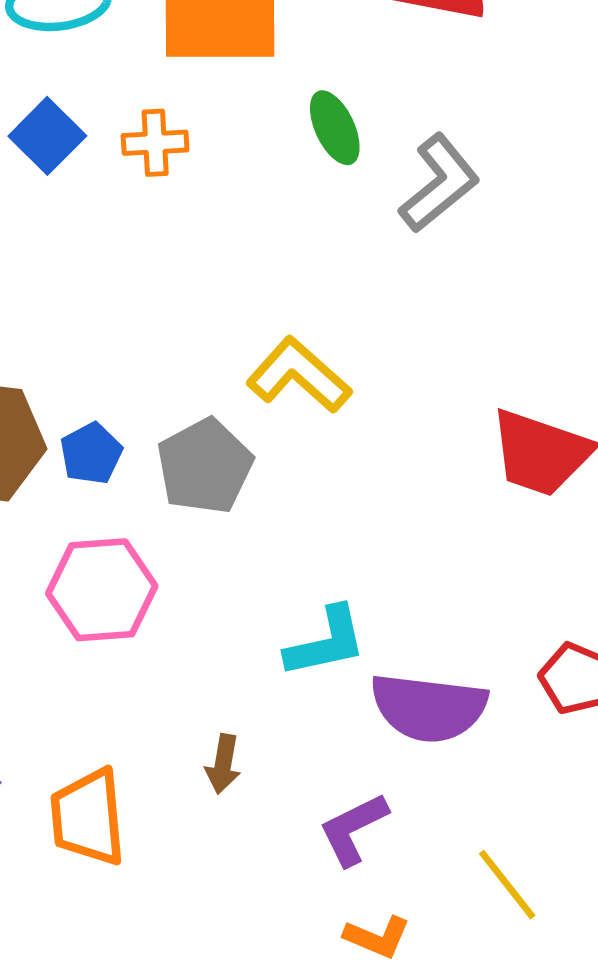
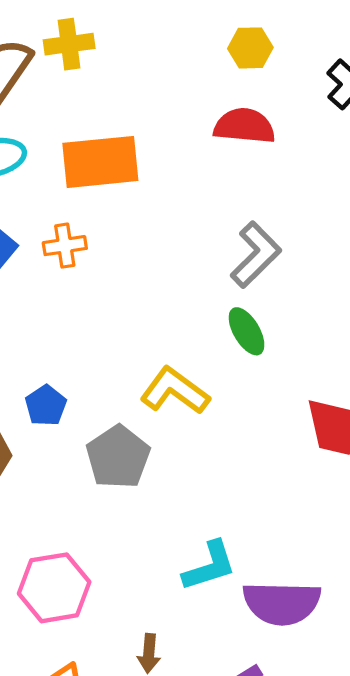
green ellipse: (335, 128) -> (247, 331), moved
blue pentagon: (91, 453) -> (46, 406), moved
pink hexagon: (102, 590) -> (54, 588), moved

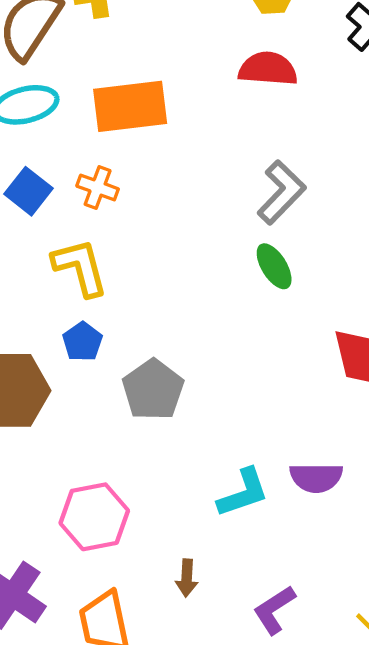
orange cross: (65, 246) -> (98, 187), turned 30
yellow L-shape: (175, 391) -> (80, 267), moved, turned 40
purple semicircle: (282, 603) -> (316, 478), moved, size x0.7

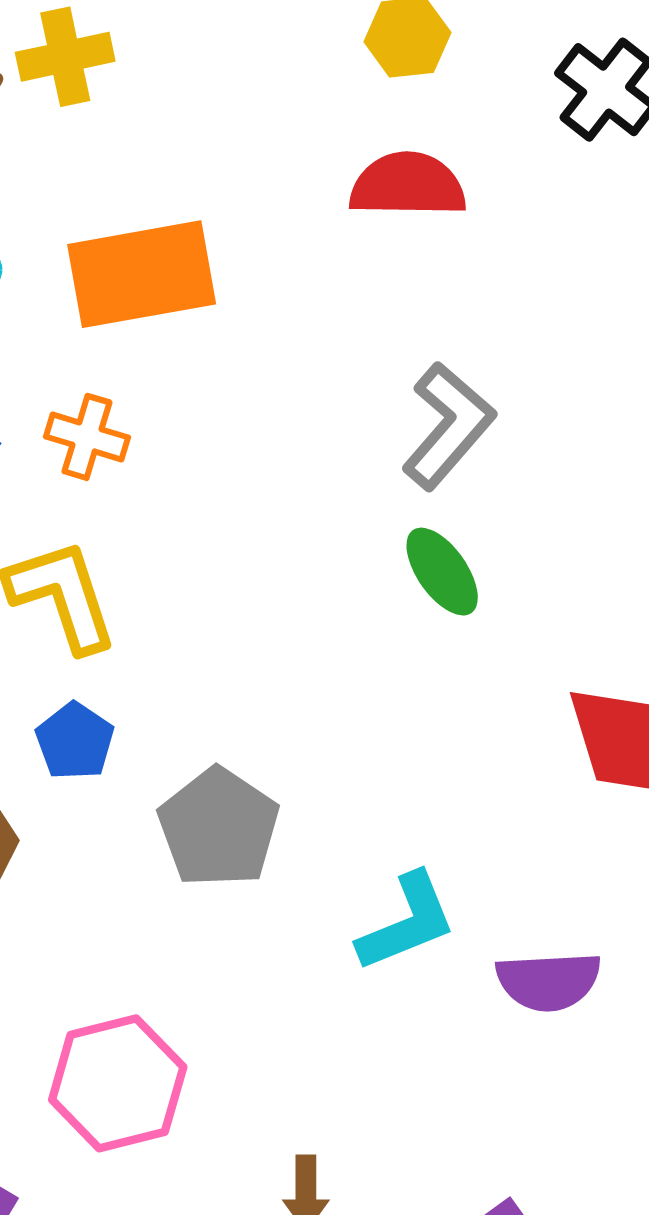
cyan L-shape: (243, 493) -> (407, 922), moved

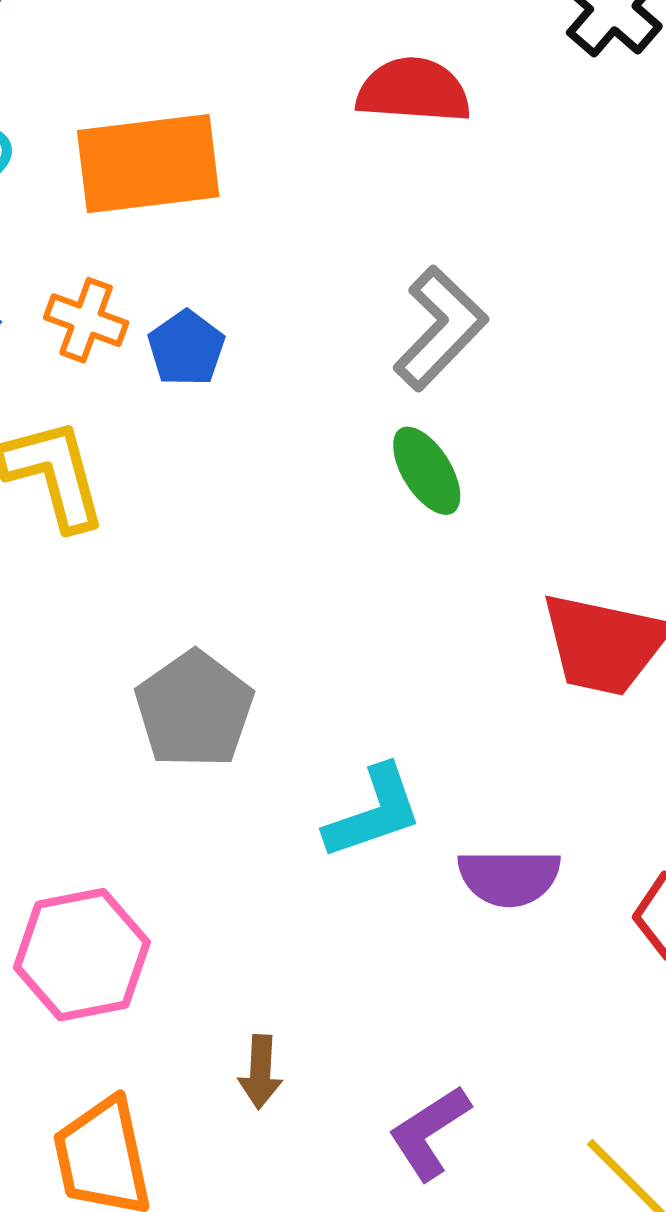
blue pentagon: (75, 741) -> (186, 348), moved

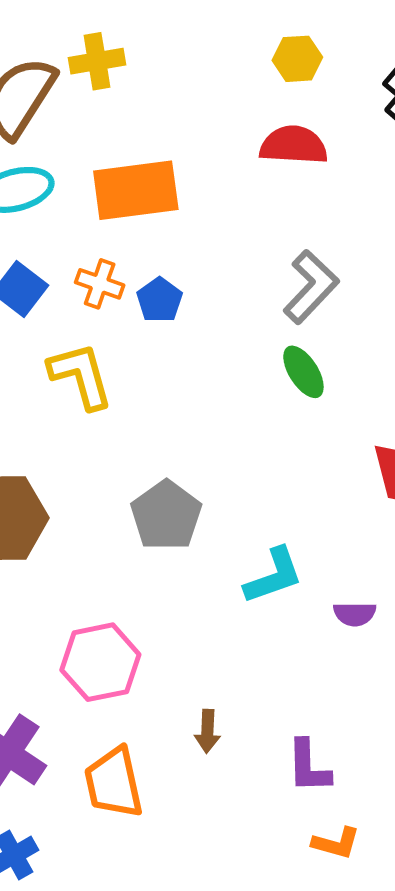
purple semicircle: (509, 877) -> (355, 614), size x0.7
purple L-shape: (429, 1133) -> (309, 766), turned -58

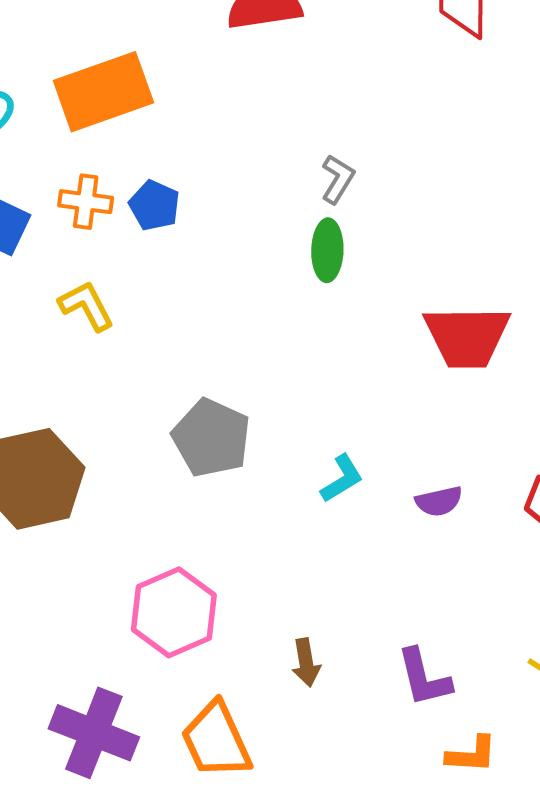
gray L-shape: (311, 287) -> (338, 179), moved, size x0.6
green ellipse: (303, 372) -> (327, 250), turned 46
yellow L-shape: (81, 376) -> (86, 306), size x0.7
cyan L-shape: (274, 576) -> (342, 479), size x0.7

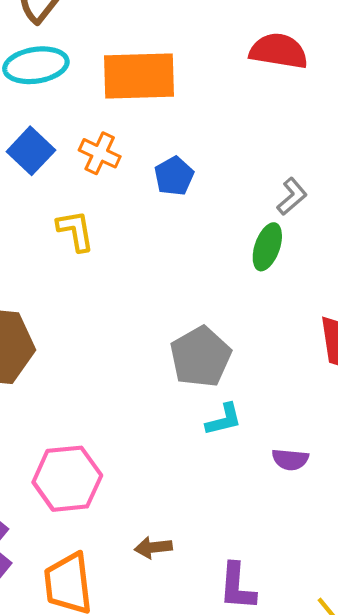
blue pentagon: (154, 205) -> (174, 176), moved
gray pentagon: (211, 438) -> (201, 357), moved
brown arrow: (306, 663) -> (153, 547), turned 75

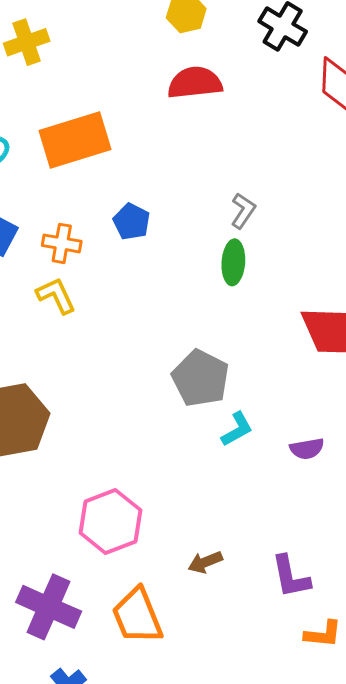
orange cross: (100, 153) -> (62, 243), moved

